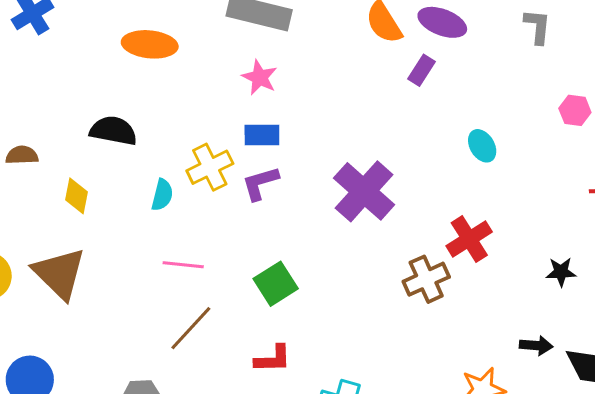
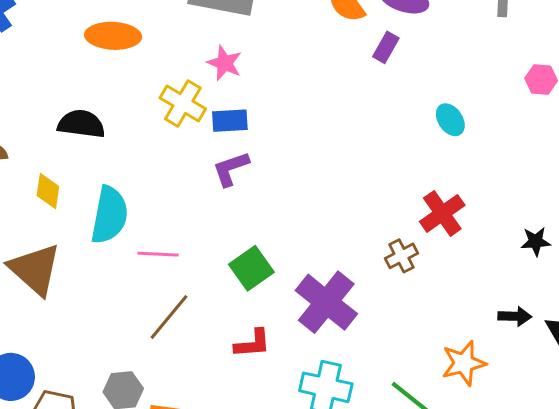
yellow cross: (210, 167) -> (183, 103), moved, turned -30
purple cross: (364, 191) -> (326, 302), moved
cyan semicircle: (162, 195) -> (109, 215), moved, size x1.8
brown cross: (426, 279) -> (401, 256), size x0.7

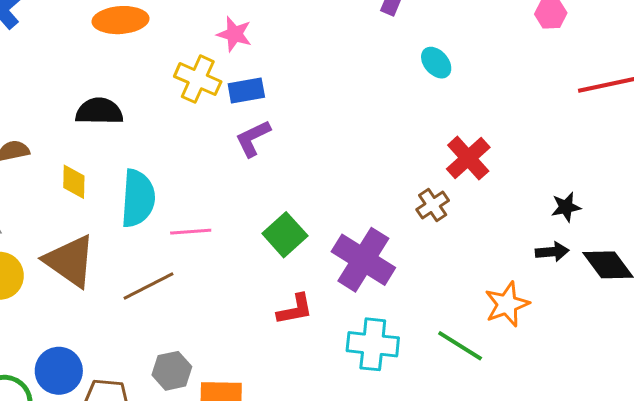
cyan ellipse: (450, 120) -> (436, 63), moved
black star: (536, 242) -> (566, 207), moved
brown line: (169, 317) -> (148, 286), moved, turned 30

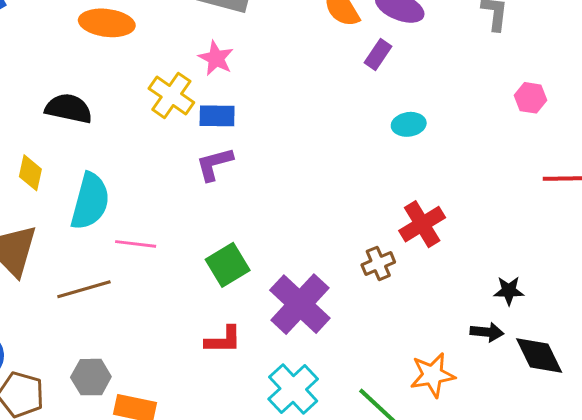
cyan ellipse: (436, 63) -> (409, 124), turned -68
cyan cross: (373, 344) -> (293, 389), turned 30

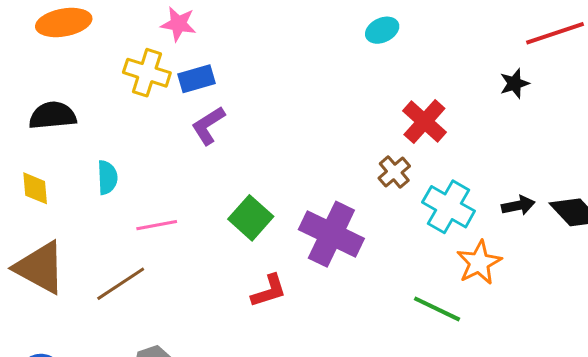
cyan semicircle: (90, 201) -> (107, 177), moved, size x0.6
black star: (509, 291) -> (514, 83), moved
cyan cross: (293, 389) -> (449, 207), moved

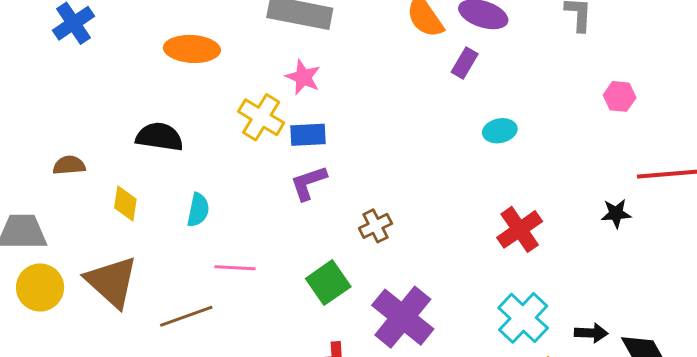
brown cross: (394, 172) -> (375, 226), moved

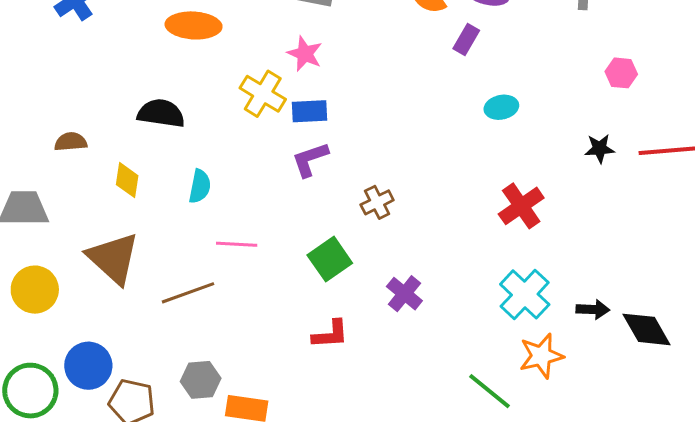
black star: (616, 213) -> (600, 149), moved
yellow circle: (40, 287) -> (35, 290), moved
purple cross: (403, 317) -> (404, 294), size x0.6

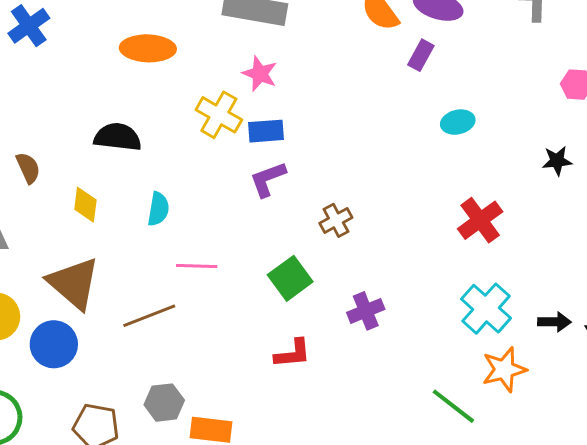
brown semicircle: (71, 142) -> (28, 168), turned 72
purple cross: (404, 294) -> (366, 311), turned 30
blue circle: (88, 366) -> (54, 344), moved

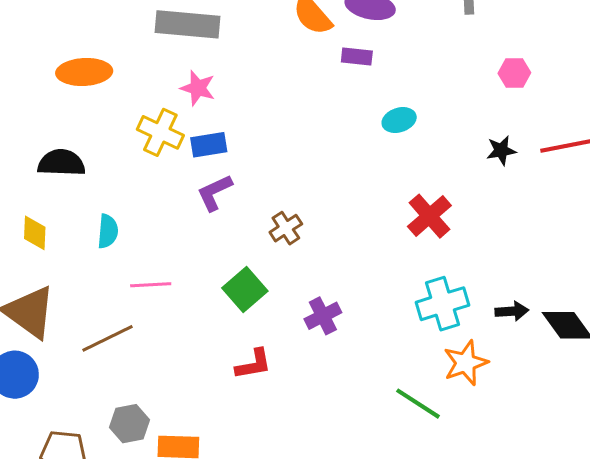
purple rectangle: (421, 55) -> (357, 56), turned 72
cyan cross: (486, 309) -> (442, 304), turned 36

